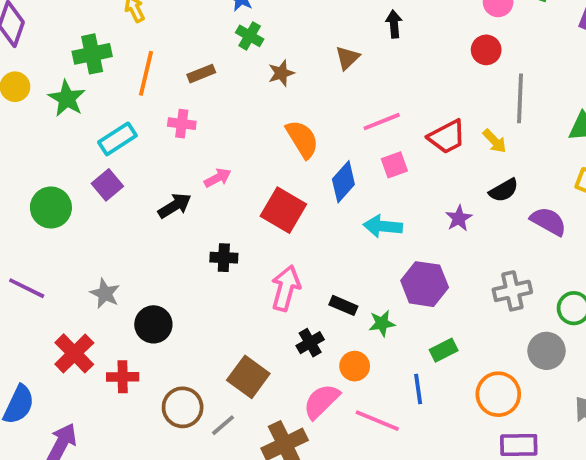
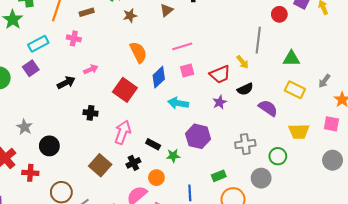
red circle: (486, 50) -> (279, 14), moved
red trapezoid: (447, 137) -> (220, 74), moved
green rectangle: (444, 350) -> (219, 176), moved
brown square: (248, 377) -> (100, 165), moved

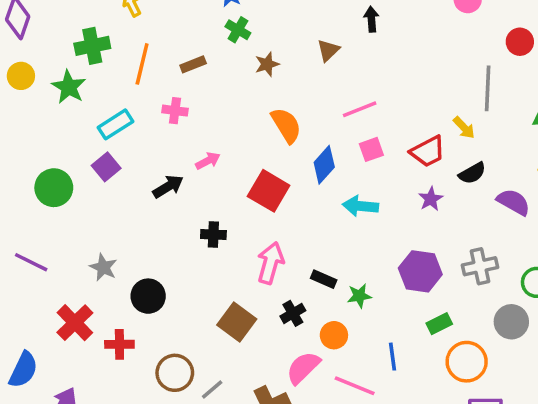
purple hexagon: (198, 136) -> (420, 271), moved

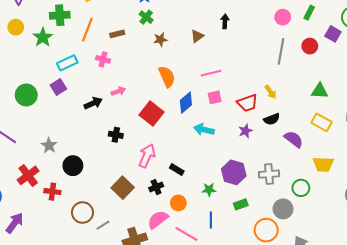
gray line: (488, 88) -> (281, 51), moved
green star: (359, 296) -> (209, 190), moved
orange circle: (467, 362) -> (266, 230), moved

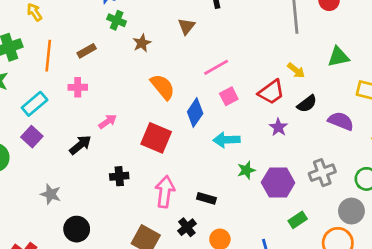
green triangle: (320, 91) -> (338, 57), moved
gray star: (49, 145) -> (51, 194), moved
green star: (209, 190) -> (246, 170), moved

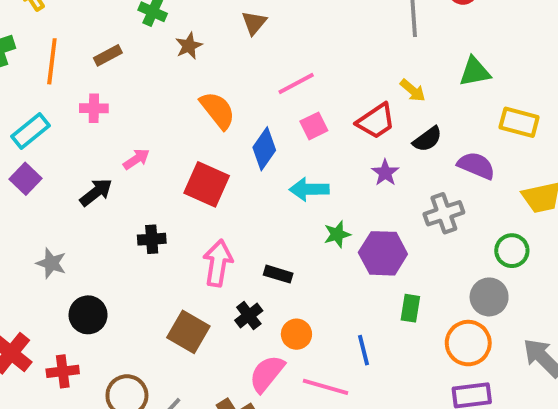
gray cross: (322, 173) -> (444, 213), moved
green rectangle: (298, 220) -> (410, 308), turned -48

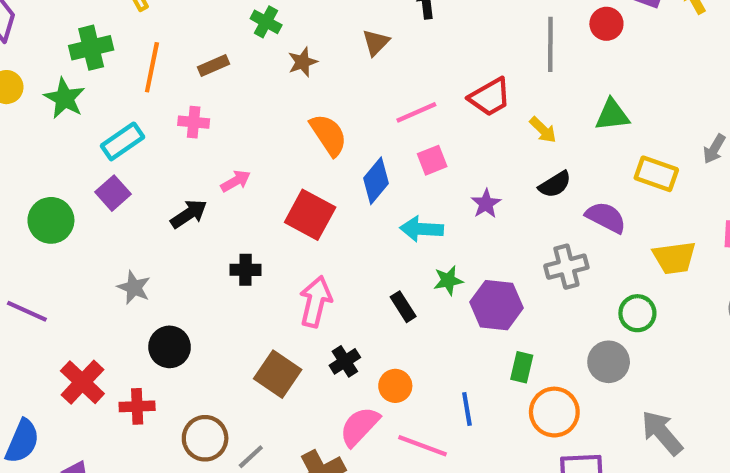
red trapezoid: (376, 121) -> (490, 97), moved
purple star: (385, 173) -> (486, 204), moved
black rectangle: (278, 274) -> (403, 307), moved, turned 36
orange circle: (468, 343) -> (554, 412), moved

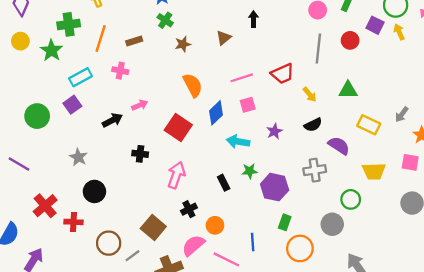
brown square: (278, 374) -> (153, 228), moved

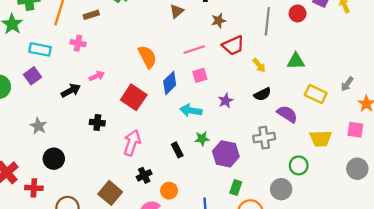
brown star: (183, 44) -> (219, 21), moved
cyan rectangle: (80, 77) -> (40, 49), turned 40

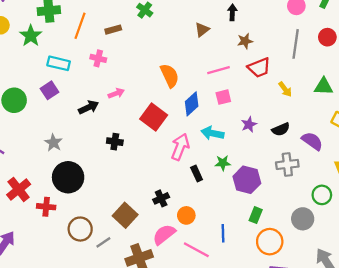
black semicircle: (262, 94) -> (281, 129), moved
pink arrow: (132, 143) -> (180, 147), moved
black circle: (54, 159) -> (68, 177), size x1.4

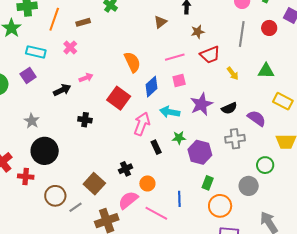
pink cross: (98, 58) -> (70, 47), turned 32
purple star: (249, 125) -> (201, 104), size x1.6

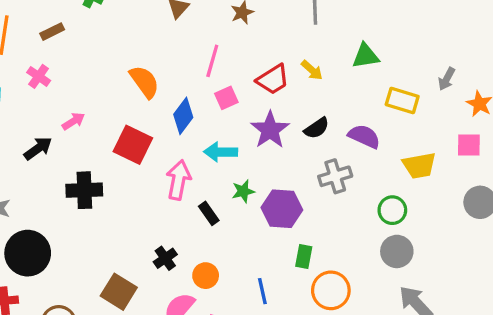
red trapezoid: (210, 55) -> (273, 79), moved
pink line: (175, 57) -> (212, 61), turned -48
black cross: (85, 120) -> (84, 190), size x1.5
gray circle: (249, 186) -> (397, 251), moved

